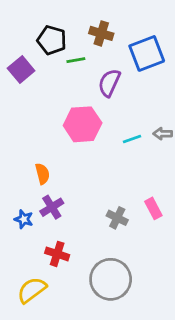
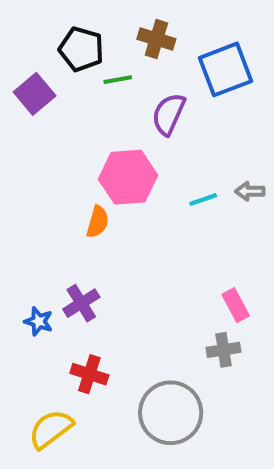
orange semicircle: (42, 174) -> (98, 222), moved, turned 30
gray cross: (117, 218) -> (223, 350), moved, turned -35

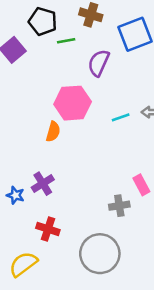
gray cross: (223, 350) -> (119, 206), moved

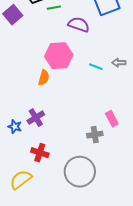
purple semicircle: (99, 63) -> (79, 25), turned 85
cyan line: (121, 117) -> (96, 67), turned 40

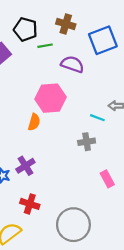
cyan line: (96, 67) -> (97, 118), moved
pink rectangle: (112, 119) -> (107, 179), moved
gray cross: (95, 135) -> (87, 142), moved

